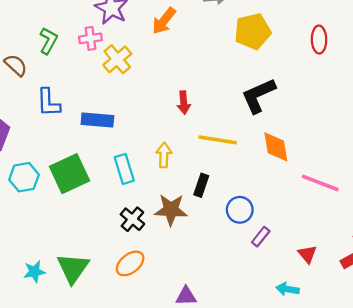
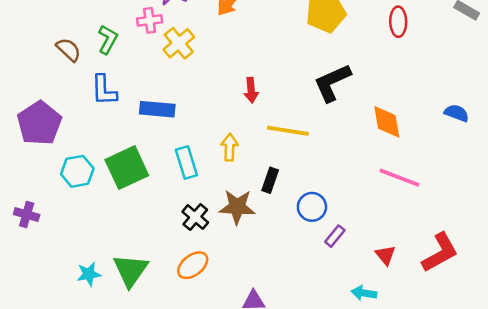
green L-shape: (48, 41) -> (108, 39), moved
orange diamond: (276, 147) -> (387, 122), moved

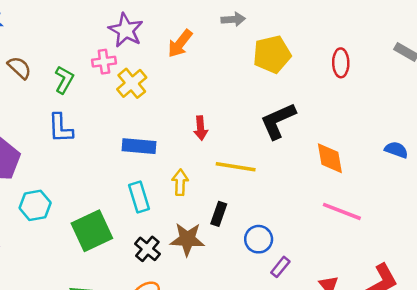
brown semicircle: (68, 50) -> (19, 68), moved
blue rectangle: (157, 109) -> (139, 146), moved
green square: (127, 168) -> (92, 231), moved

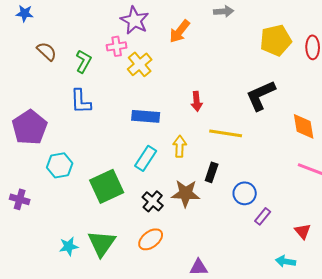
yellow pentagon: (272, 54) -> (276, 40), moved
cyan rectangle: (139, 197) -> (146, 158), turned 50

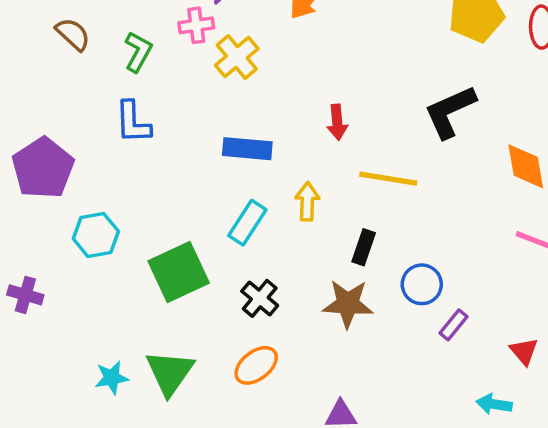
brown star: (186, 193) -> (348, 304), moved

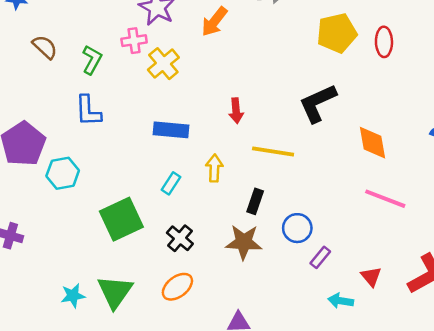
cyan rectangle: (247, 223) -> (171, 183), size x0.7
cyan hexagon: (96, 235) -> (63, 173), moved
cyan arrow: (494, 404) -> (341, 301), moved

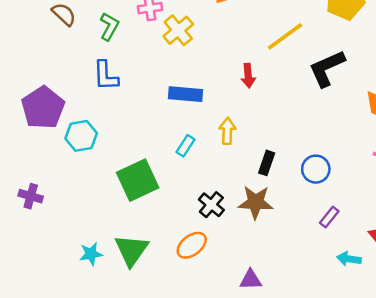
yellow line: (273, 152) -> (285, 36), moved, turned -45
blue circle: (297, 228) -> (316, 169), moved
black cross: (180, 238) -> (211, 205), moved

